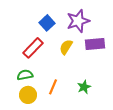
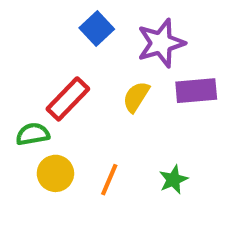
blue square: (47, 23) -> (97, 29), moved
green semicircle: (25, 75) -> (33, 134), moved
yellow circle: (28, 95) -> (55, 173), moved

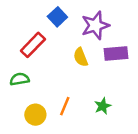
yellow semicircle: (136, 97) -> (81, 57), turned -54
red rectangle: (68, 99) -> (33, 45), moved
yellow circle: (55, 173) -> (35, 115), moved

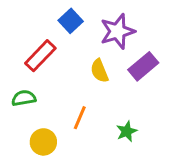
purple rectangle: (116, 53) -> (143, 66), turned -35
orange line: (65, 106) -> (80, 118), moved

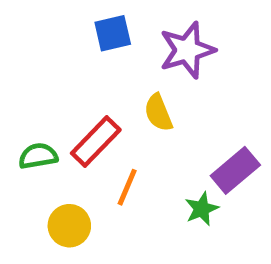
blue square: (71, 21) -> (113, 33), turned 30
red rectangle: (40, 56) -> (96, 142), moved
purple rectangle: (143, 66) -> (235, 170), moved

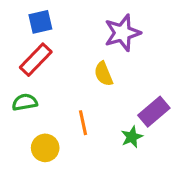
blue square: (113, 33) -> (40, 22), moved
red rectangle: (96, 142) -> (36, 60), moved
orange line: (127, 187) -> (83, 123), turned -35

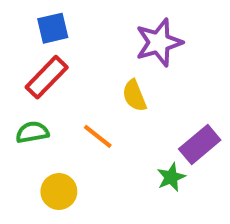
orange line: (83, 123) -> (98, 136), moved, turned -40

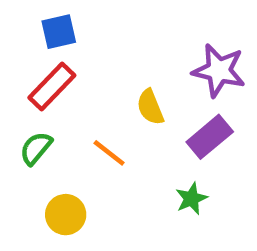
purple star: (159, 42) -> (219, 71), moved, turned 30
green semicircle: (32, 132) -> (36, 148), turned -40
purple rectangle: (200, 145) -> (210, 137), moved

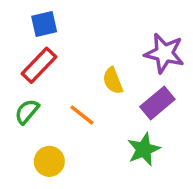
green star: (191, 199) -> (144, 149), size x1.4

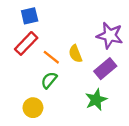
green semicircle: (27, 112) -> (49, 80), moved
orange line: (82, 115) -> (51, 57), moved

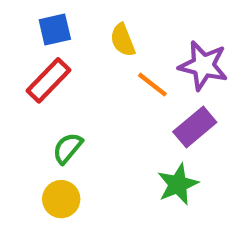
yellow semicircle: (75, 54) -> (123, 40), moved
orange line: (51, 57) -> (152, 85), moved
green semicircle: (49, 80) -> (68, 148), moved

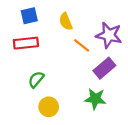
red rectangle: (48, 80) -> (26, 43), turned 40
green star: (178, 184) -> (95, 99), turned 30
yellow circle: (61, 199) -> (49, 107), moved

